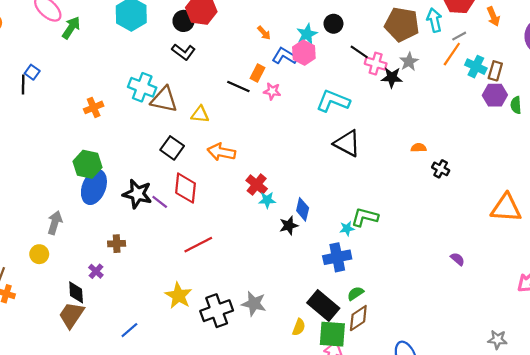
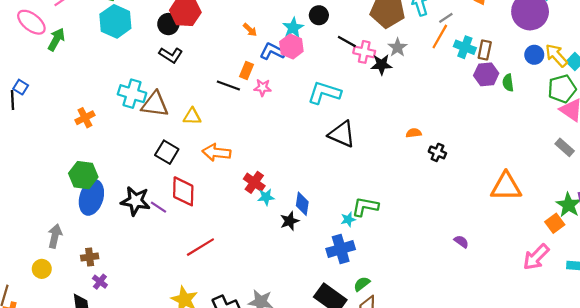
brown cross: (117, 244) -> (90, 257), moved

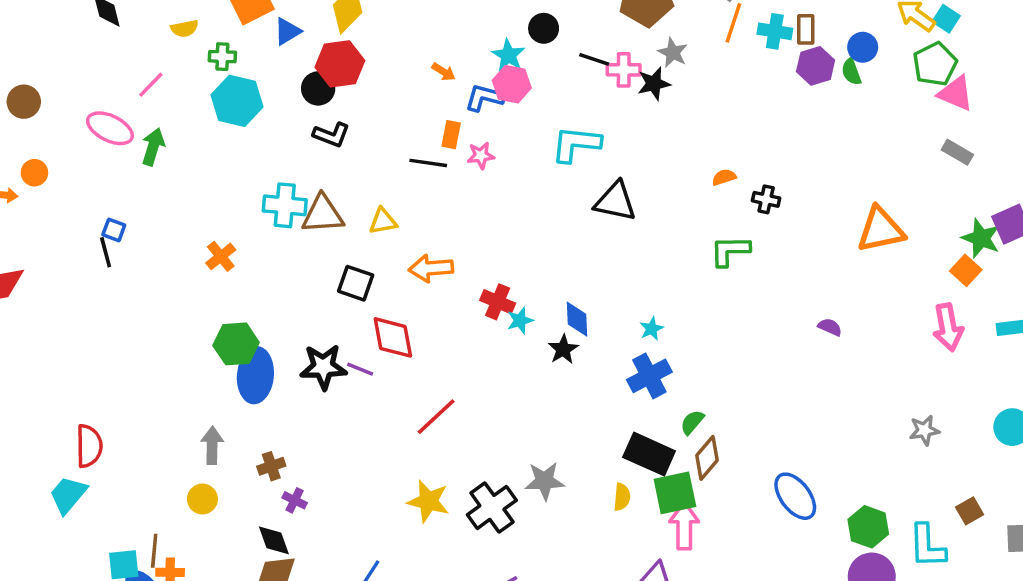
blue circle: (534, 55) -> (863, 47), moved
green L-shape: (365, 207) -> (730, 251), moved
pink arrow: (536, 257) -> (948, 327), turned -44

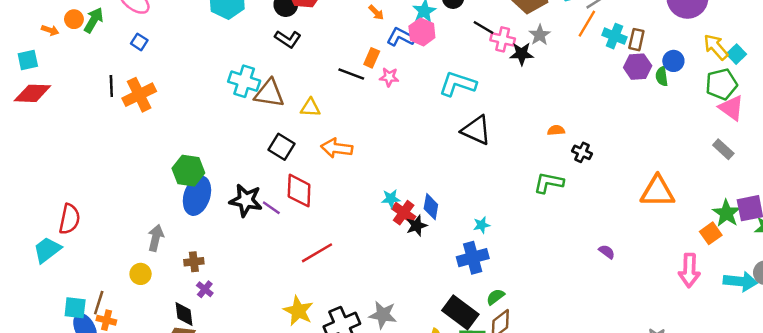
green arrow: (153, 147) -> (94, 20), moved
blue square: (114, 230) -> (139, 42), moved
orange cross: (221, 256) -> (139, 95), moved, size x1.5
red cross: (498, 302) -> (404, 213), moved

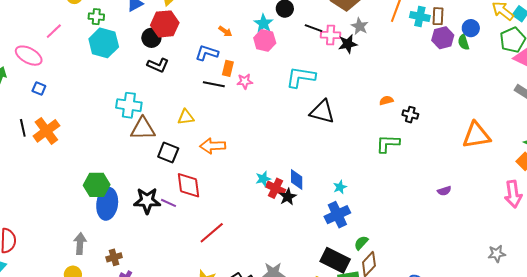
blue L-shape: (401, 37) -> (207, 53), moved
brown triangle: (269, 93) -> (143, 129), moved
purple semicircle: (607, 252) -> (444, 191), turned 136

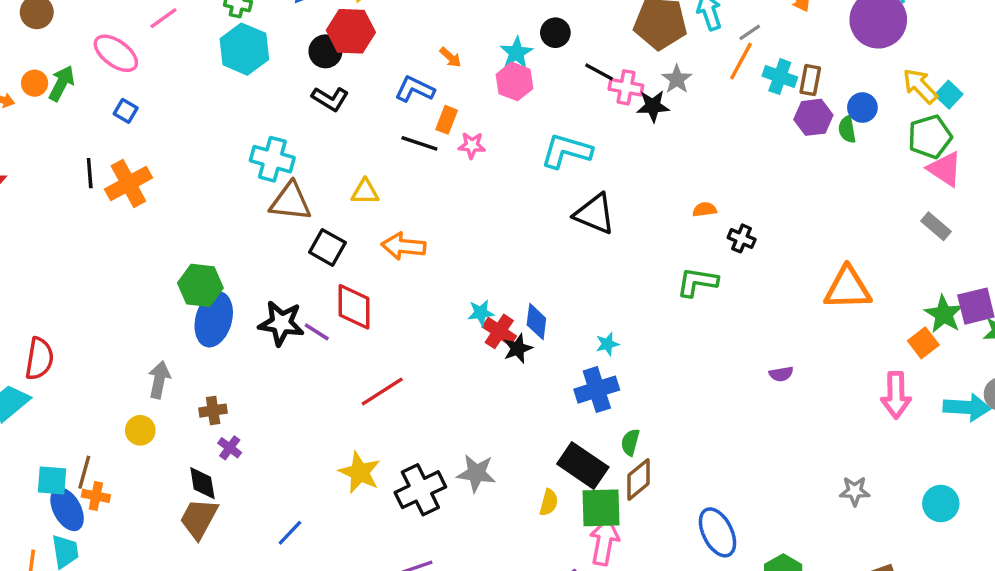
green semicircle: (361, 243) -> (630, 442), turned -35

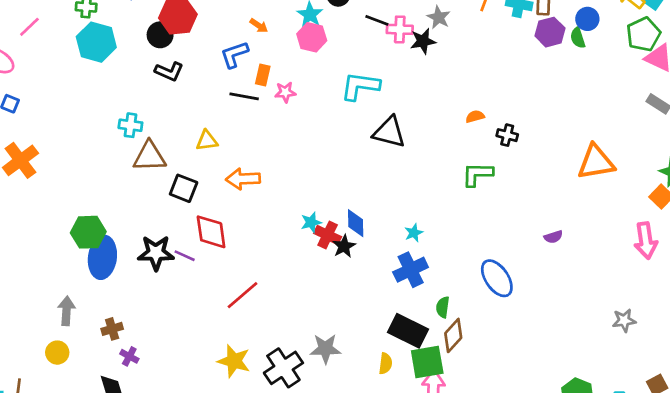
blue L-shape: (415, 89) -> (234, 54), turned -36
cyan cross: (272, 159) -> (130, 125), size x0.7
blue ellipse: (718, 532) -> (497, 278), moved

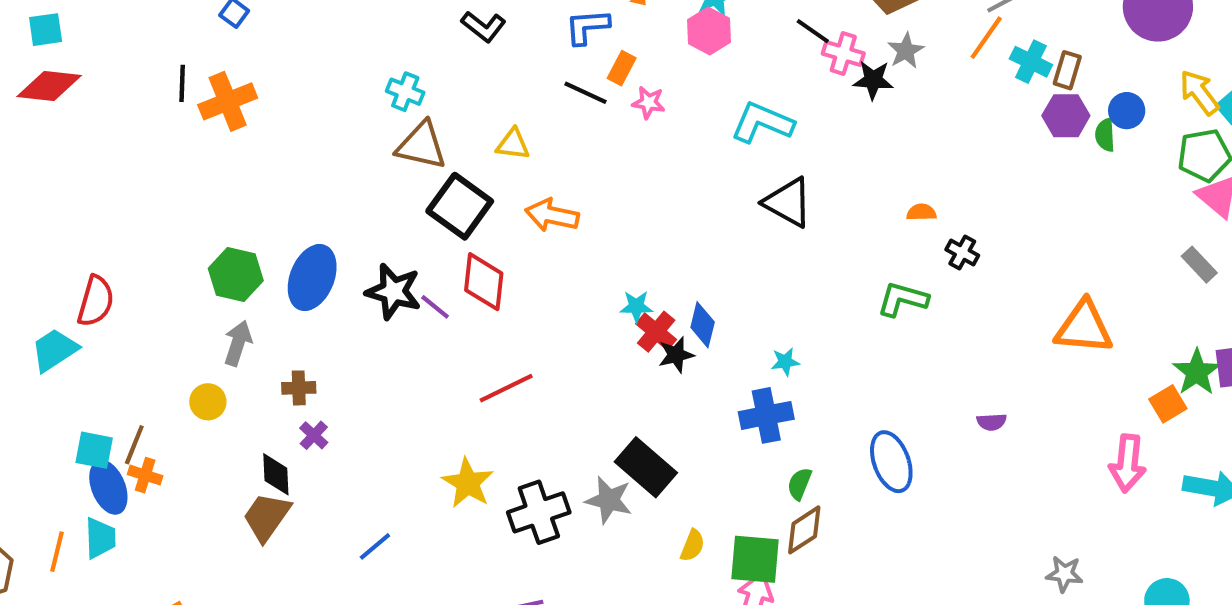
black square: (184, 188) -> (460, 206), size x1.4
green hexagon: (88, 232) -> (236, 274), moved
black rectangle: (408, 331) -> (646, 467), moved

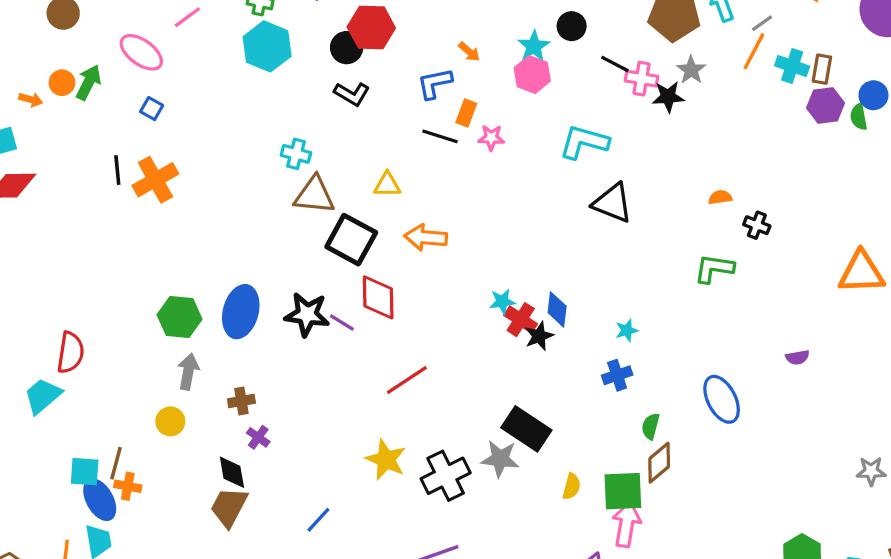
blue cross: (766, 415) -> (617, 375), size x0.7

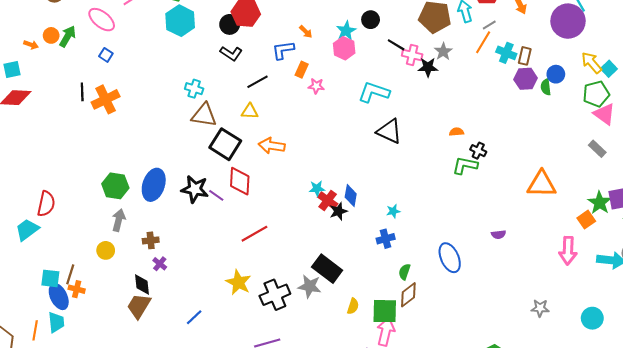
black line: (440, 136) -> (258, 82), moved, turned -50
green L-shape: (714, 269) -> (465, 165), moved

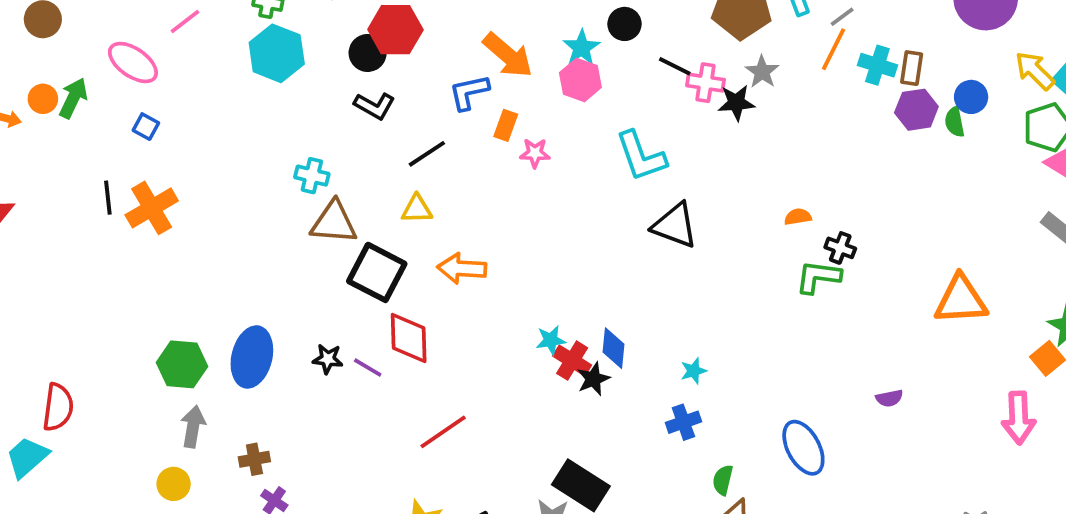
orange arrow: (306, 32) -> (508, 55), size x2.0
cyan L-shape: (374, 92) -> (641, 156), turned -124
black star: (195, 189) -> (328, 359), size x0.6

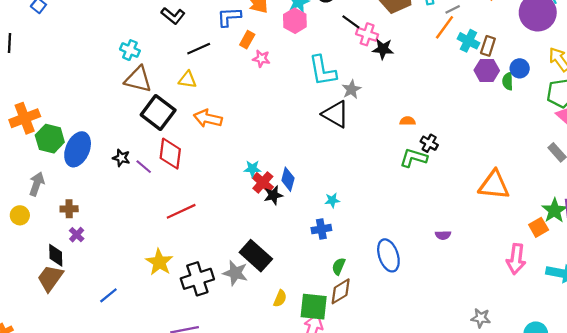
gray star: (762, 72) -> (351, 89), moved
orange cross: (152, 208) -> (25, 118), moved
green hexagon: (182, 364) -> (50, 139), moved

